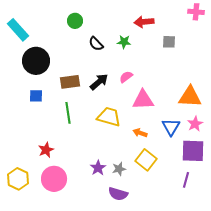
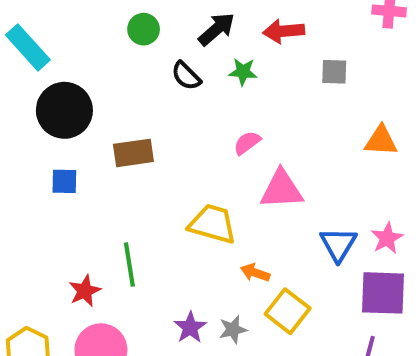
black arrow: (99, 82) -> (217, 29), moved
orange triangle: (190, 97) -> (381, 141), moved, size x0.7
green line: (68, 113) -> (129, 265), moved
orange arrow: (140, 133) -> (255, 273), moved

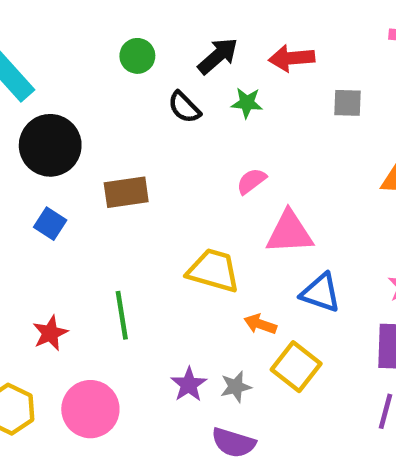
blue square: (64, 181) -> (50, 224), turned 32
blue triangle: (338, 244) -> (321, 293), moved, turned -42
red star: (85, 291) -> (50, 333), moved

